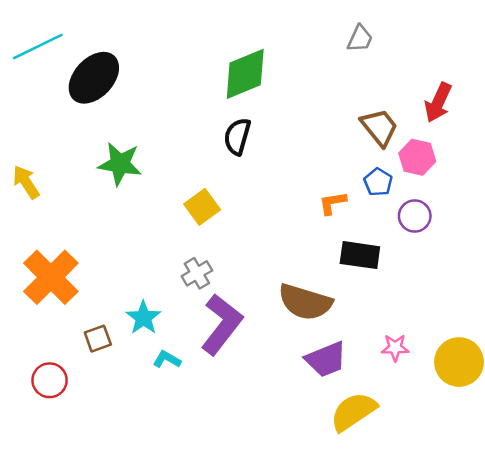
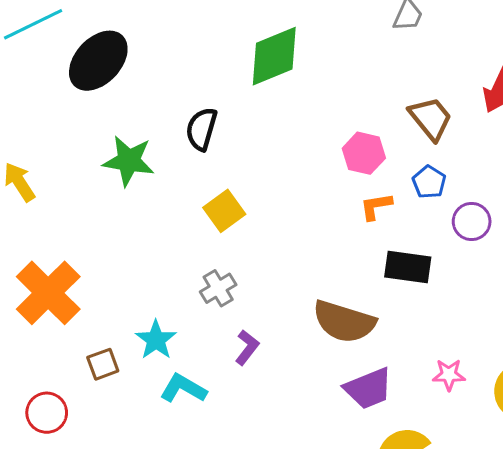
black semicircle: (237, 136) -> (201, 129), moved
pink hexagon: (417, 157) -> (364, 153), moved
purple L-shape: (222, 324) -> (247, 347), size x0.5
cyan L-shape: (167, 359) -> (183, 388), size x1.4

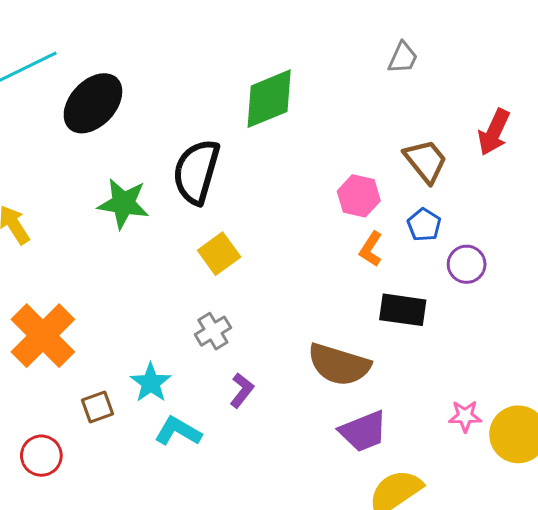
black semicircle: (201, 129) -> (196, 172), size x1.5
orange L-shape: (376, 206) -> (371, 249), turned -48
pink star: (449, 375) -> (465, 416), moved

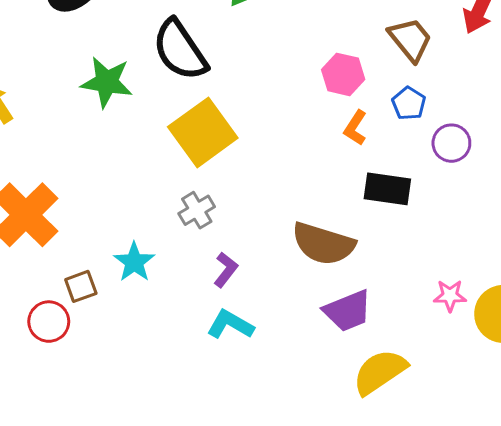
black semicircle: (196, 172) -> (180, 50), turned -50
yellow square: (219, 254) -> (203, 132), size x1.6
cyan L-shape: (178, 431) -> (230, 325), moved
red circle: (41, 456) -> (49, 322), moved

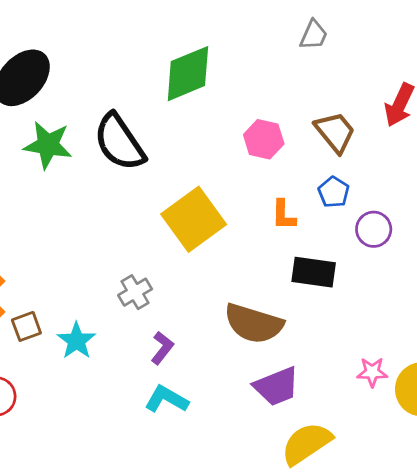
pink hexagon: (343, 74) -> (264, 139), moved
green star: (107, 82) -> (48, 145), moved
orange L-shape: (355, 128) -> (284, 215), turned -32
yellow square: (203, 132) -> (194, 219), moved
brown square: (81, 286) -> (26, 326), moved

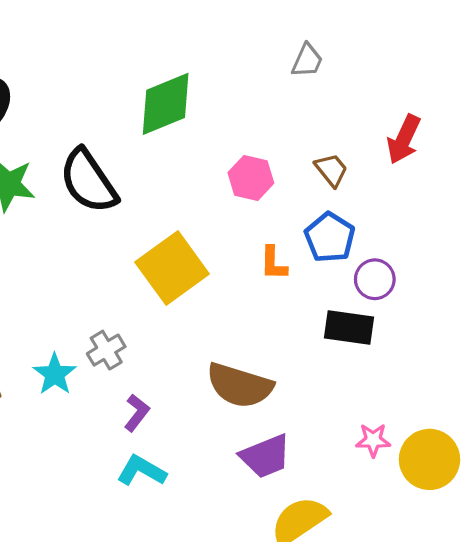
brown trapezoid: (335, 132) -> (331, 170), size x0.7
blue pentagon: (334, 192) -> (330, 237), size x1.4
black rectangle: (314, 272) -> (349, 328), moved
cyan star: (76, 341) -> (55, 374), moved

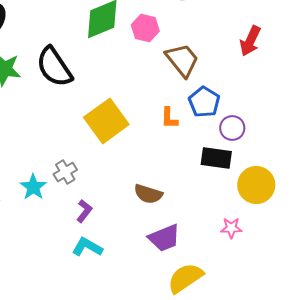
brown trapezoid: (331, 170) -> (182, 60), moved, size x1.6
pink hexagon: (251, 178) -> (145, 28), moved
brown semicircle: (240, 385) -> (148, 194), size x0.7
yellow circle: (429, 459) -> (256, 185), moved

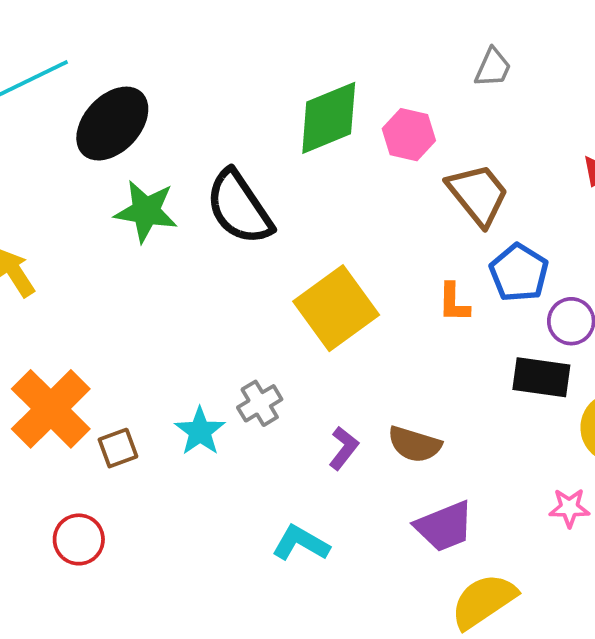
purple L-shape: (84, 211) -> (344, 448), moved

